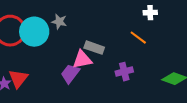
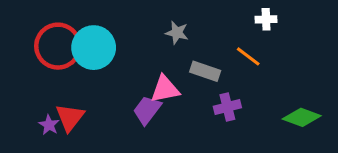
gray star: (59, 22) -> (177, 33), moved
gray rectangle: (94, 48) -> (205, 71), moved

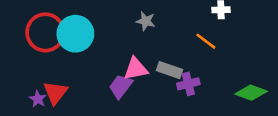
gray rectangle: (205, 71) -> (169, 70), moved

